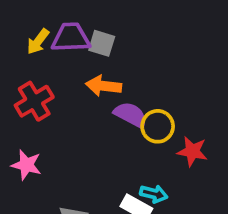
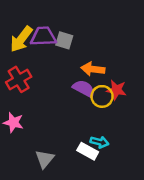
yellow arrow: (38, 41) -> (21, 39), size x1.5
orange arrow: (104, 86) -> (93, 69), moved
red star: (192, 151) -> (116, 90), moved

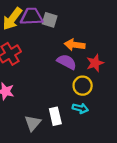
red star: (116, 90) -> (95, 63), turned -30
yellow circle: (102, 96) -> (83, 86), moved
white rectangle: (88, 151) -> (55, 116), moved, turned 48

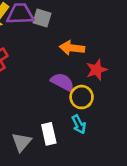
purple semicircle: (67, 62) -> (62, 82), moved
cyan arrow: (80, 108) -> (79, 124), turned 49

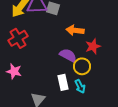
white rectangle: (49, 134) -> (63, 82), moved

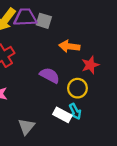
purple semicircle: (68, 55) -> (50, 75), moved
white rectangle: (63, 82) -> (62, 115), moved, turned -49

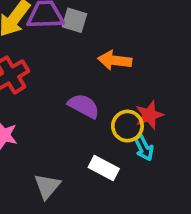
red star: (90, 65) -> (149, 115), moved
cyan arrow: (75, 111) -> (144, 148), moved

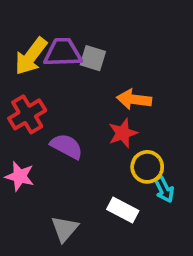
purple semicircle: (84, 106) -> (67, 146), moved
red star: (149, 115) -> (123, 133), moved

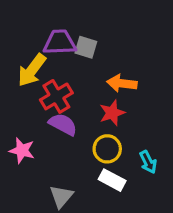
yellow arrow: (31, 56) -> (32, 70), moved
red cross: (27, 114) -> (56, 96), moved
yellow circle: (147, 167) -> (107, 149), moved

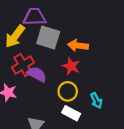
gray square: (86, 47) -> (48, 38), moved, size x1.5
red cross: (56, 96) -> (23, 65), moved
red star: (112, 113) -> (71, 66), turned -30

